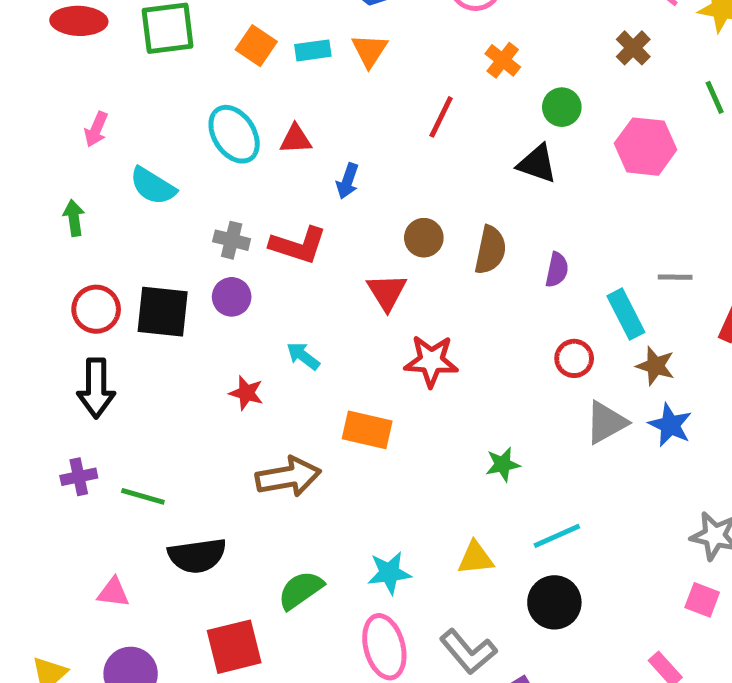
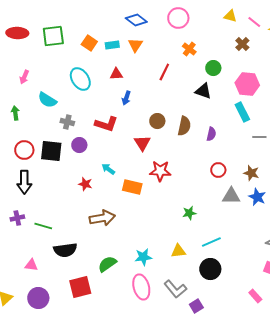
red triangle: (296, 139) -> (116, 74), moved
gray cross: (232, 240) -> (67, 122), moved
cyan rectangle: (626, 314) -> (242, 112), moved
gray triangle: (606, 423) -> (231, 196), turned 30
orange rectangle: (367, 430) -> (132, 187), moved

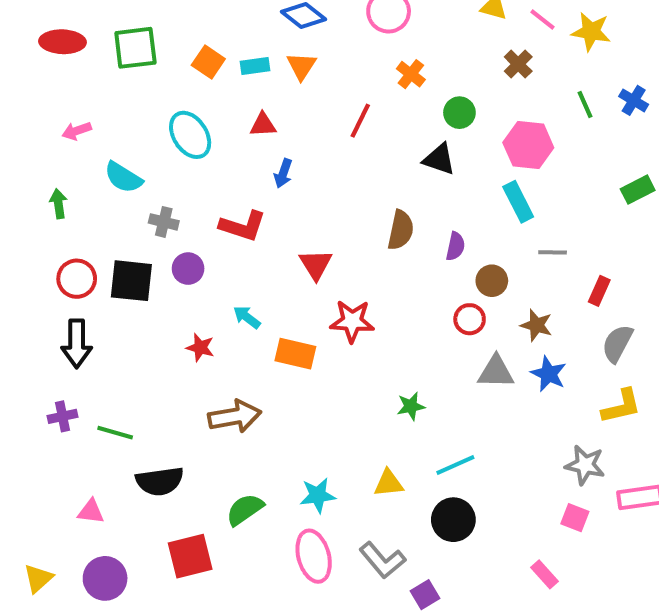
pink arrow: (24, 77) -> (77, 131), turned 48
brown circle: (157, 121) -> (492, 281), moved

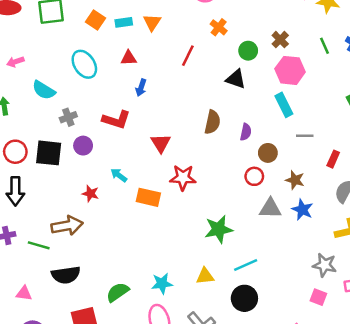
brown cross: (518, 64) -> (280, 40), moved
gray cross: (164, 222) -> (68, 117), turned -35
green star: (411, 406) -> (219, 229), size x1.6
brown arrow: (235, 416) -> (67, 226), moved

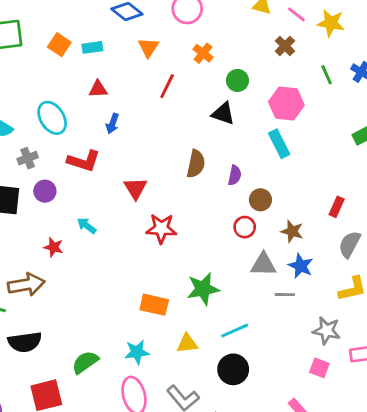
orange triangle: (152, 22) -> (148, 47), moved
brown cross: (280, 40) -> (285, 46), moved
cyan ellipse: (84, 64) -> (52, 118), moved
gray line: (305, 136) -> (285, 295), moved
orange rectangle: (148, 197) -> (154, 305), moved

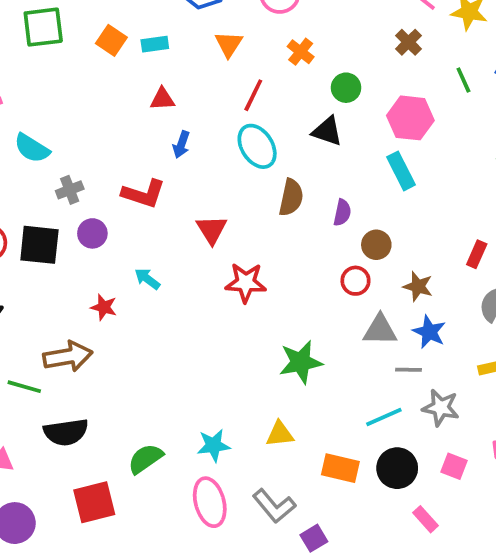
cyan ellipse: (52, 118) -> (257, 146), moved
orange rectangle: (154, 305) -> (340, 468), moved
cyan line: (235, 331) -> (384, 417), moved
gray star: (327, 331) -> (441, 408), moved
black circle: (233, 369) -> (397, 468), moved

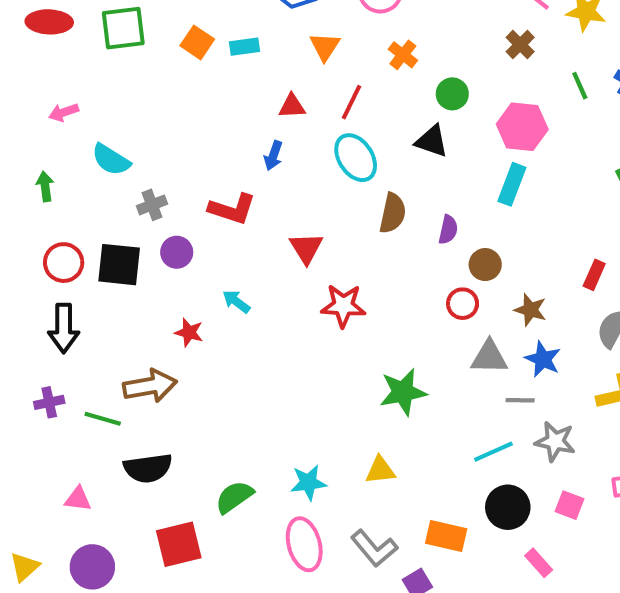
red triangle: (162, 99) -> (292, 106), moved
cyan rectangle: (401, 171) -> (512, 184), turned 48
orange rectangle: (340, 468) -> (446, 536), moved

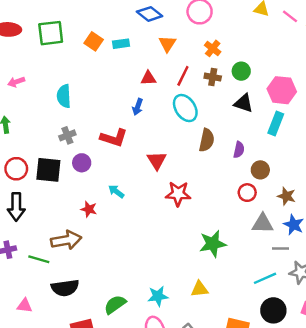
brown cross: (520, 45) -> (213, 77), moved, turned -35
black triangle: (432, 141) -> (244, 103), moved
cyan semicircle: (111, 160) -> (64, 96), moved, turned 55

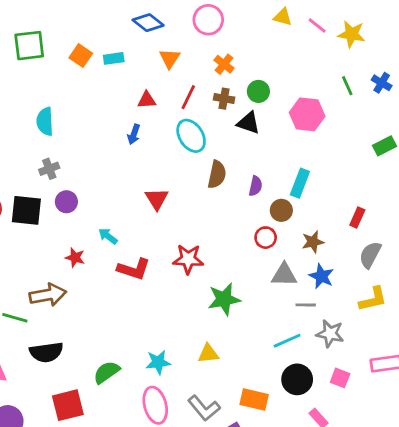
black triangle: (244, 103) -> (248, 123), moved
cyan rectangle: (276, 123) -> (300, 183), moved
red L-shape: (114, 138) -> (134, 269), moved
red star: (178, 194) -> (188, 259), moved
brown star: (286, 196) -> (313, 242), turned -30

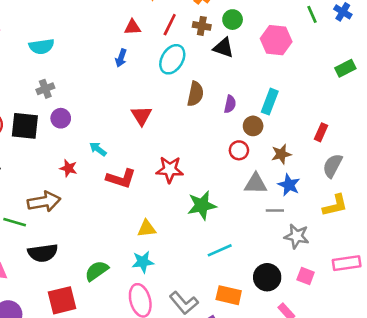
cyan semicircle: (45, 121) -> (41, 46), turned -95
cyan ellipse: (191, 136) -> (172, 59), turned 64
cyan line: (287, 341) -> (220, 250), moved
yellow triangle: (208, 354) -> (147, 229), moved

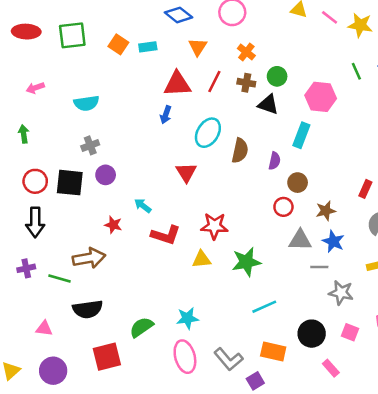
red triangle: (133, 27) -> (177, 84), size x1.6
cyan ellipse: (172, 59) -> (208, 133), moved
cyan rectangle: (270, 102) -> (301, 135), moved
yellow triangle: (147, 229) -> (202, 259), moved

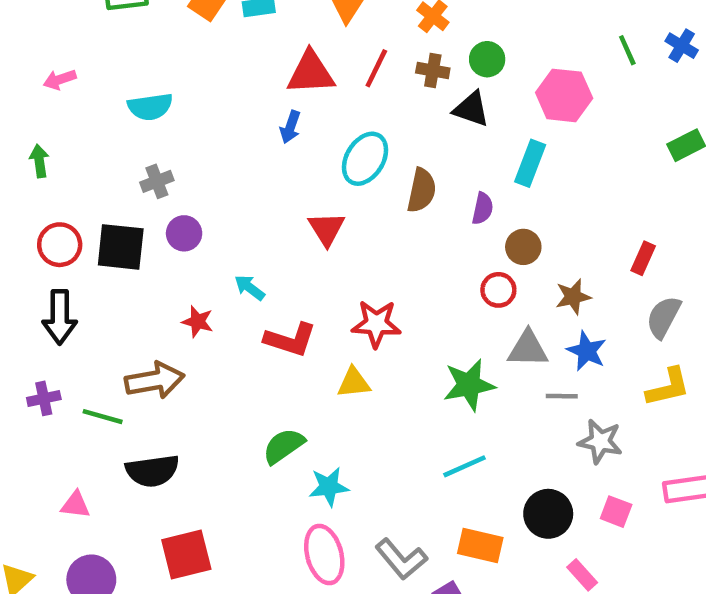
green star: (246, 262) -> (469, 385), moved
green semicircle: (141, 327) -> (284, 446), moved

